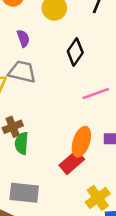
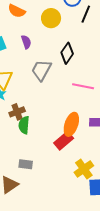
gray trapezoid: (22, 72) -> (41, 70), moved, turned -75
pink line: (96, 94) -> (83, 86), turned 30
gray rectangle: (24, 193) -> (26, 164), size x0.6

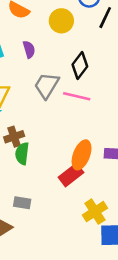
pink line: (83, 86) -> (77, 96), moved

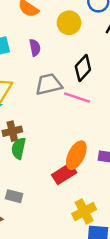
gray trapezoid: (47, 85) -> (49, 84), turned 40

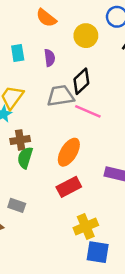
black diamond: (83, 68) -> (81, 81), moved
orange ellipse: (76, 155) -> (69, 152), moved

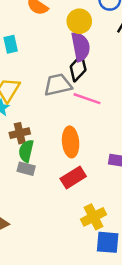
purple semicircle: (50, 58) -> (81, 47), moved, size x1.6
orange ellipse: (69, 152) -> (71, 142), turned -32
gray rectangle: (17, 205) -> (26, 169), moved

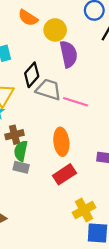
yellow circle: (79, 21) -> (55, 30), moved
black diamond: (78, 68) -> (32, 75), moved
gray trapezoid: (58, 85) -> (48, 90), turned 32

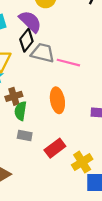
purple semicircle: (69, 54) -> (30, 21), moved, turned -30
gray rectangle: (21, 167) -> (25, 135), moved
red rectangle: (64, 174) -> (55, 148), moved

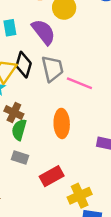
black diamond: (26, 40) -> (24, 65), moved, turned -30
gray trapezoid: (43, 53) -> (52, 69), turned 55
brown cross: (14, 96) -> (14, 113), turned 35

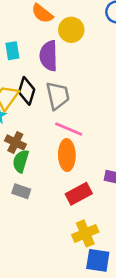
purple semicircle: (43, 32) -> (49, 56), turned -144
pink line: (79, 83) -> (69, 129), moved
red rectangle: (52, 176) -> (79, 194), moved

